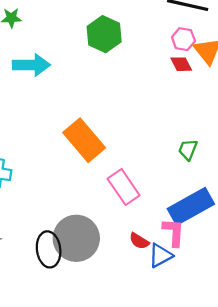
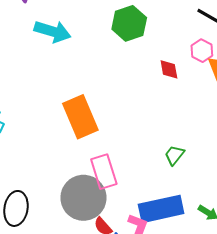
red diamond: (181, 64) -> (169, 69), moved
gray circle: (76, 238) -> (83, 198), moved

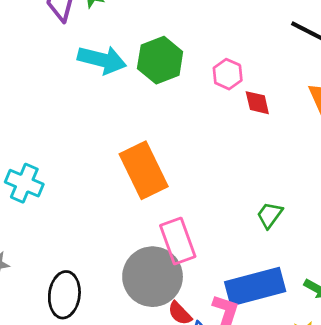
green hexagon: (129, 23) -> (160, 60), moved
pink hexagon: (202, 51) -> (228, 74), moved

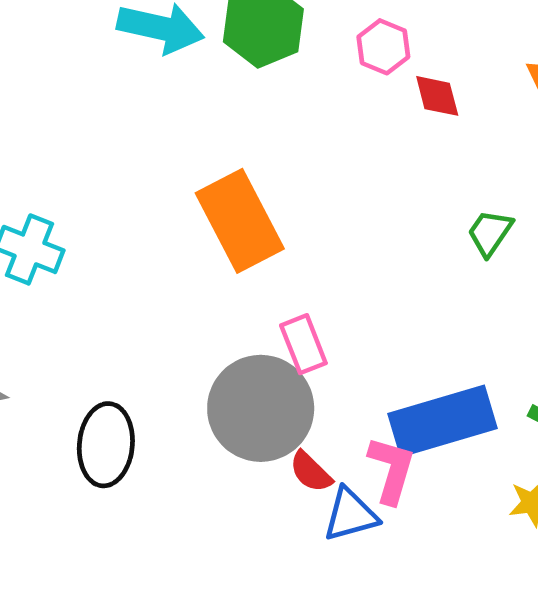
green trapezoid: (270, 215) -> (490, 233), moved
pink rectangle: (178, 241) -> (303, 344), size x0.7

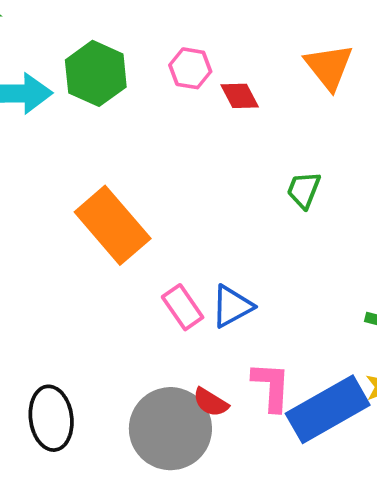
gray circle: (261, 408) -> (170, 429), moved
blue rectangle: (442, 421) -> (328, 409), moved
blue triangle: (351, 515) -> (232, 306), moved

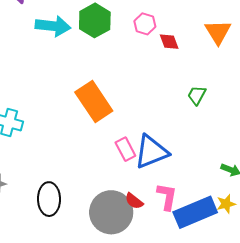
blue triangle: (232, 306) -> (151, 152), size x1.5

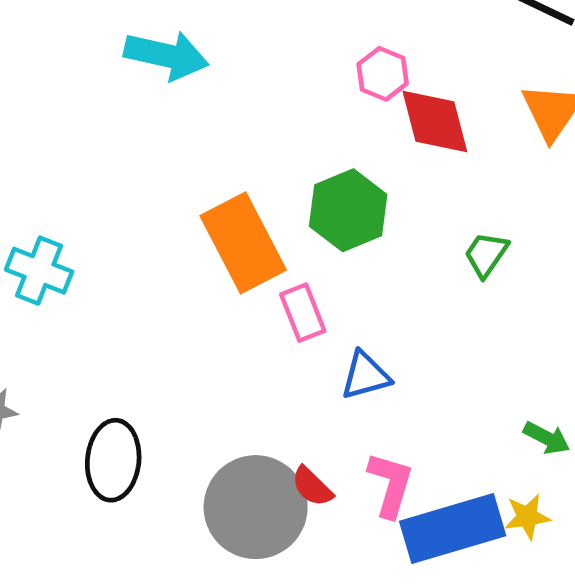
green hexagon: (95, 20) -> (348, 210), moved
red diamond: (169, 42) -> (435, 121), size x1.6
pink rectangle: (125, 149) -> (303, 313), moved
blue triangle: (151, 152) -> (365, 375), size x0.6

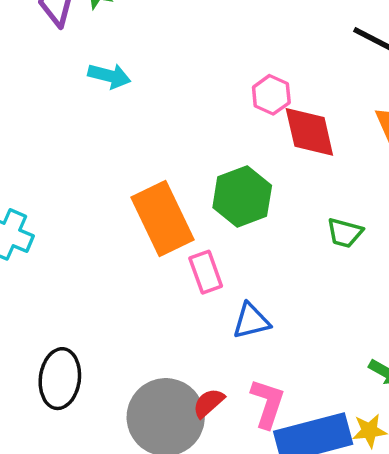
cyan arrow: (166, 55) -> (109, 76), size x0.7
green trapezoid: (486, 254) -> (345, 233), turned -111
red semicircle: (312, 486) -> (209, 403), turned 92

